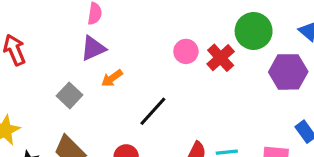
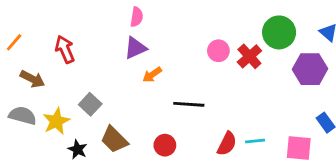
gray square: (70, 95) -> (90, 104), moved
black line: (153, 111) -> (189, 104), turned 52

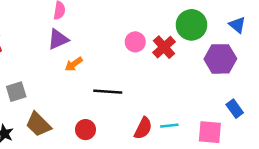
gray square: (90, 104) -> (16, 92), turned 30

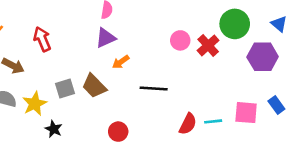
brown trapezoid: (38, 124) -> (94, 86), moved
red circle: (86, 130) -> (118, 132), moved
pink square: (210, 132) -> (246, 113), moved

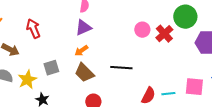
orange arrow: (121, 62) -> (81, 51), moved
brown trapezoid: (94, 86) -> (84, 73), moved

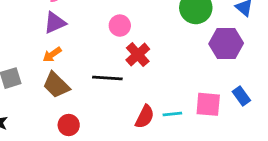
pink circle: (142, 30) -> (120, 26), moved
red cross: (164, 34) -> (138, 55), moved

